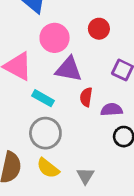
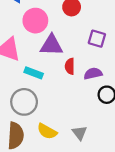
gray circle: (45, 133) -> (24, 102), moved

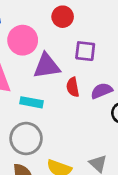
purple square: (97, 39) -> (85, 51), moved

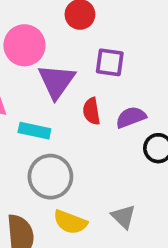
purple triangle: (47, 66) -> (56, 81), turned -48
gray circle: (26, 139) -> (50, 177), moved

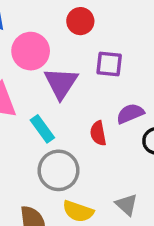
red semicircle: (91, 111) -> (98, 133), moved
cyan rectangle: (34, 131) -> (42, 129), turned 44

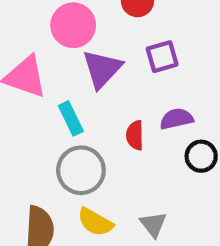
purple square: (109, 64) -> (162, 57), turned -32

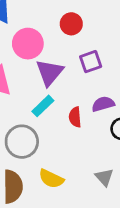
cyan rectangle: (71, 118) -> (43, 106), moved, turned 75
gray circle: (81, 170) -> (22, 142), moved
gray triangle: (153, 224) -> (104, 177), moved

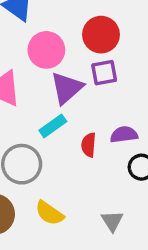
red circle: (71, 24) -> (101, 35), size x1.4
purple square: (91, 62) -> (104, 73), moved

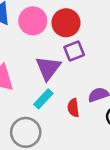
pink circle: (46, 50) -> (33, 21), moved

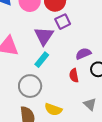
red semicircle: (73, 108) -> (74, 75), moved

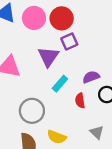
cyan rectangle: (42, 60) -> (60, 84), moved

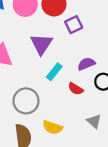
purple square: (69, 42) -> (74, 25), moved
red semicircle: (80, 101) -> (76, 89), turned -48

